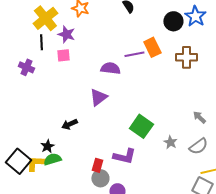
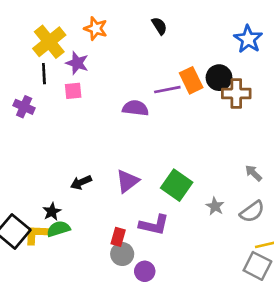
black circle: (173, 21) -> (219, 78), moved
purple triangle: (98, 97) -> (127, 181), moved

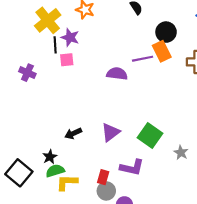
black line: (44, 74) -> (55, 45), moved
black circle: (219, 78) -> (166, 32), moved
yellow L-shape: (37, 234) -> (67, 182), moved

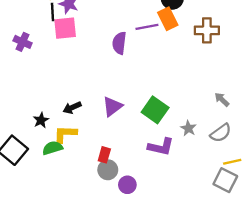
pink square: (67, 60) -> (65, 28), size x1.5
purple semicircle: (117, 74) -> (119, 43), turned -90
black star: (50, 157) -> (41, 120), moved
purple L-shape: (132, 167) -> (161, 147), moved
yellow L-shape: (67, 182) -> (65, 134), moved

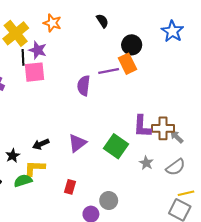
brown cross: (207, 30) -> (163, 128), moved
purple L-shape: (161, 147) -> (142, 126), moved, turned 80
gray circle: (108, 170) -> (109, 201), moved

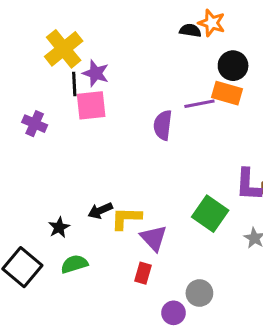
black semicircle: (102, 21) -> (190, 31), turned -48
orange star: (52, 23) -> (212, 23), moved
orange rectangle: (127, 64) -> (227, 93), turned -48
purple triangle: (77, 143) -> (154, 238), moved, turned -36
yellow L-shape: (35, 168) -> (126, 218), moved

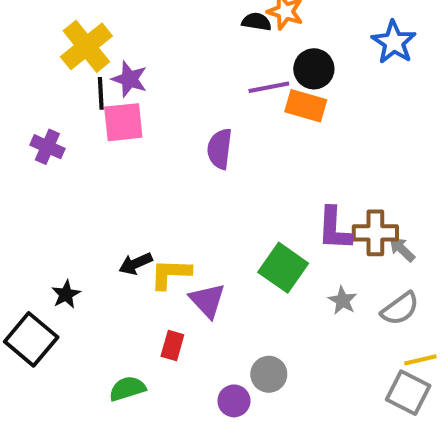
purple line: (199, 104) -> (269, 87), moved
black star: (59, 227) -> (66, 294), moved
green semicircle: (74, 264) -> (127, 389), moved
red rectangle: (143, 273) -> (172, 346), moved

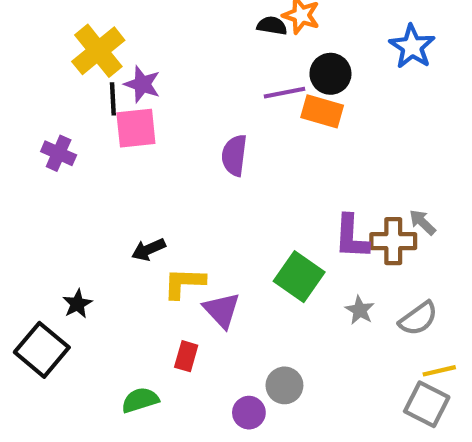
gray arrow: (402, 249) -> (423, 222), moved
black arrow: (136, 264) -> (149, 249), moved

